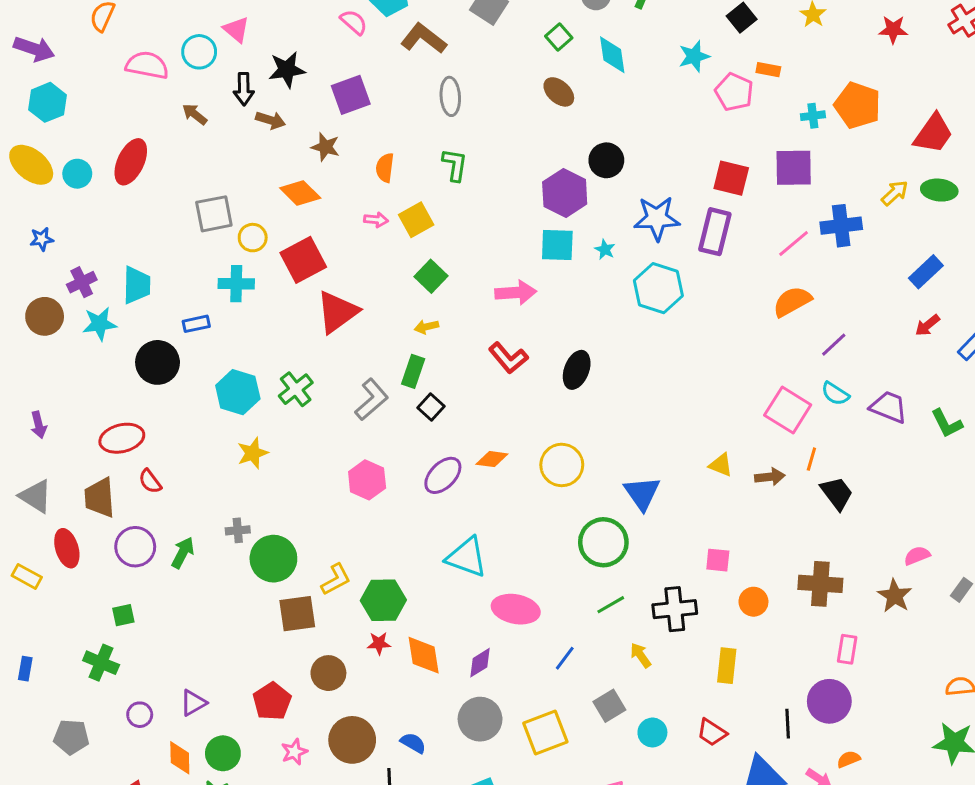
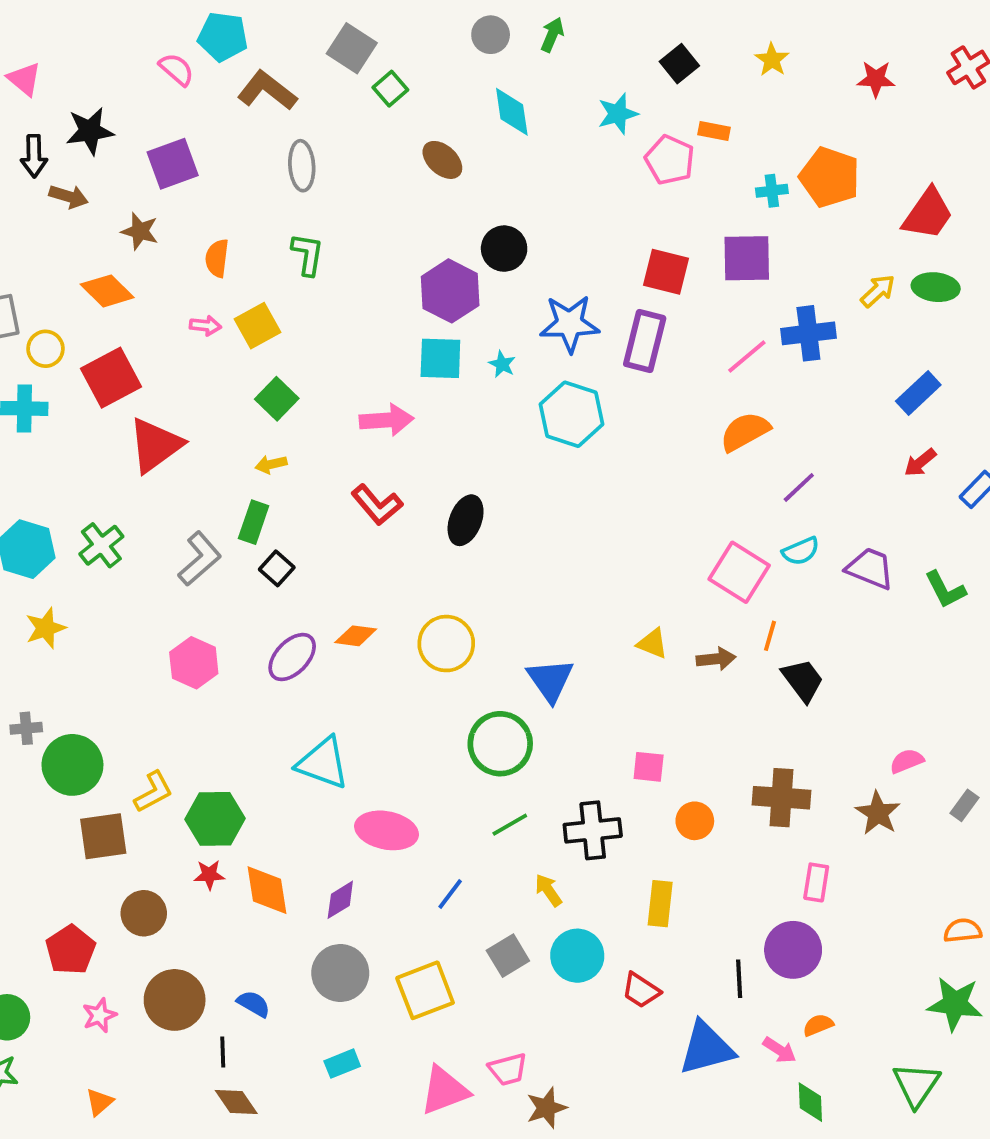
green square: (559, 37) -> (390, 89), moved
cyan semicircle: (835, 394) -> (801, 551), turned -56
cyan circle: (652, 732) -> (577, 956), moved, size x1.4

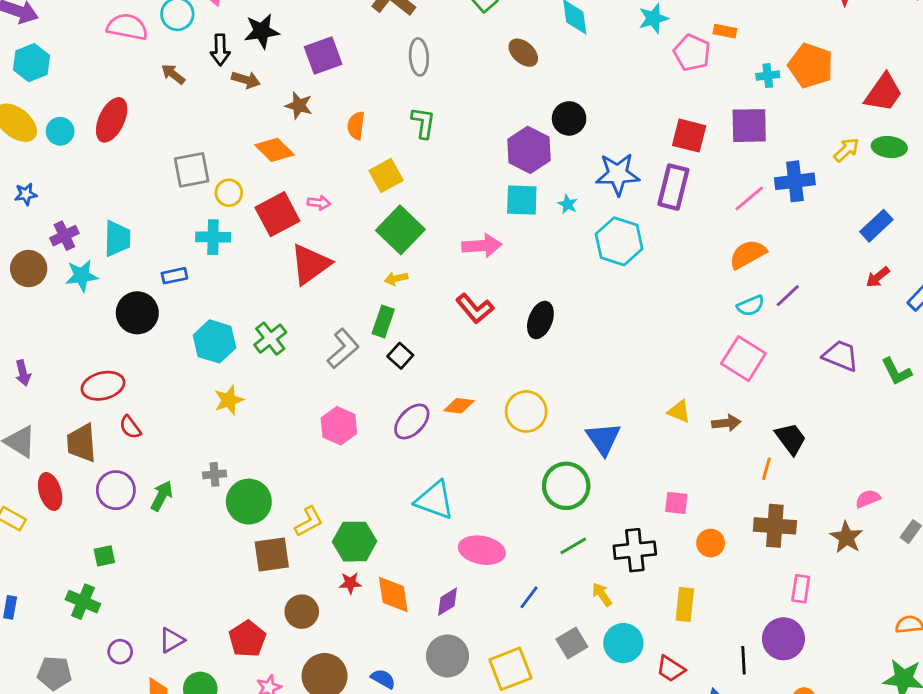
pink arrow: (205, 326) -> (319, 203), moved
green square: (277, 399) -> (400, 230), size x1.5
cyan semicircle: (801, 551) -> (751, 306), moved
orange line: (770, 636) -> (766, 469), moved

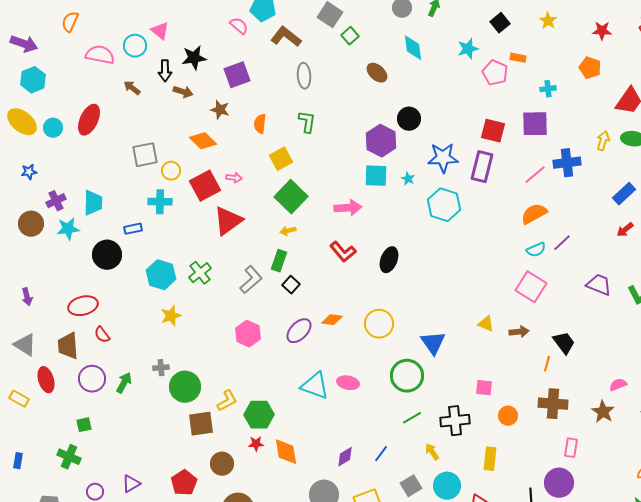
orange pentagon: (811, 66) -> (590, 68), moved, size x0.7
yellow arrow: (846, 150) -> (603, 141), turned -30
pink ellipse: (482, 550) -> (348, 383), moved, size x0.7
purple diamond: (448, 602) -> (345, 457), moved

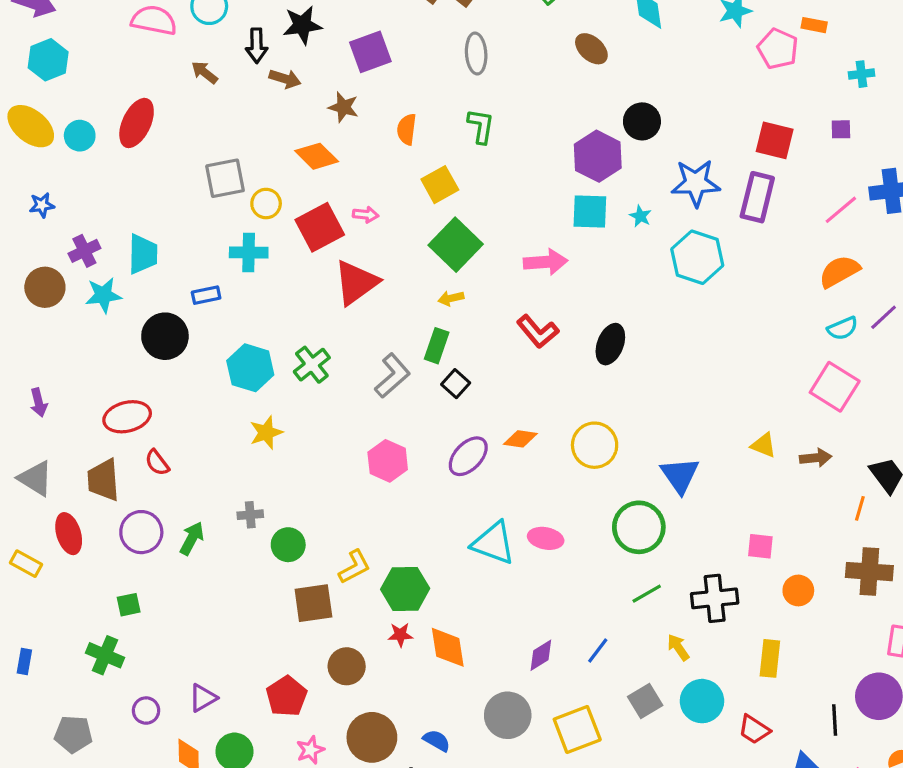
purple square: (535, 124) -> (841, 129), size x0.5
green circle: (185, 387) -> (288, 545), size x0.7

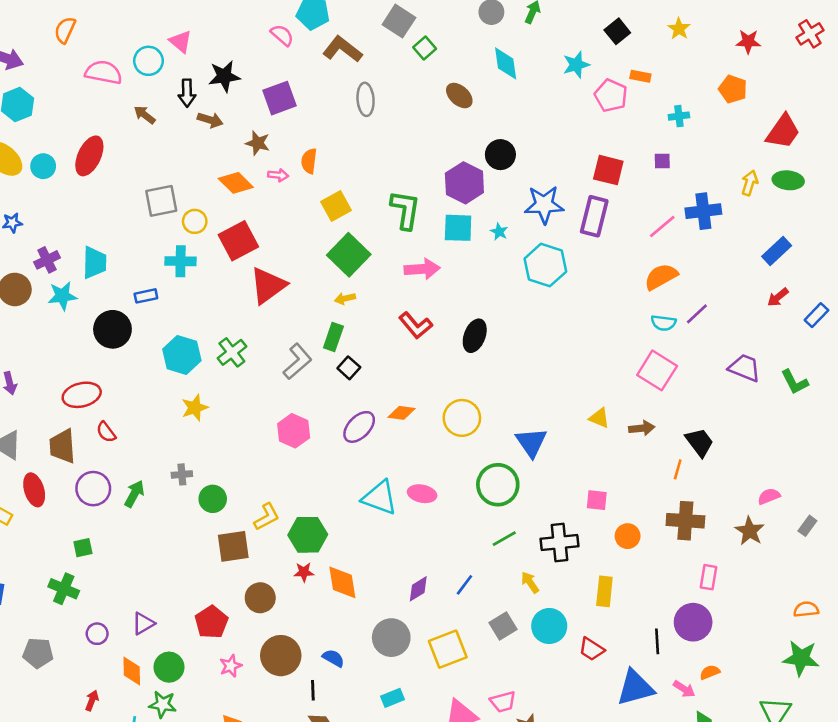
green L-shape: (481, 126) -> (405, 210), moved, size x1.4
pink arrow: (366, 215) -> (278, 175), moved
cyan semicircle: (843, 328) -> (664, 323), turned 30

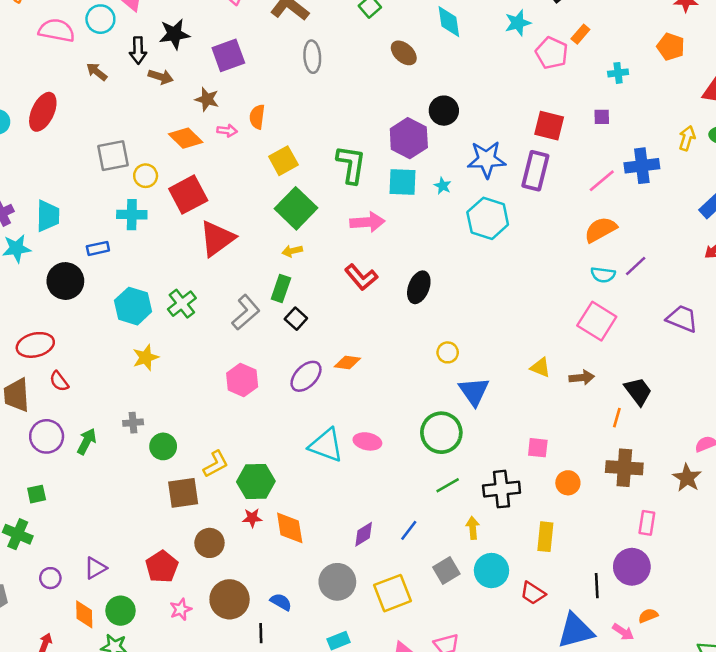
orange rectangle: (640, 76) -> (580, 34), turned -60
yellow circle: (462, 418) -> (448, 352), moved, size x0.6
yellow arrow: (530, 582) -> (473, 528), turned 30

